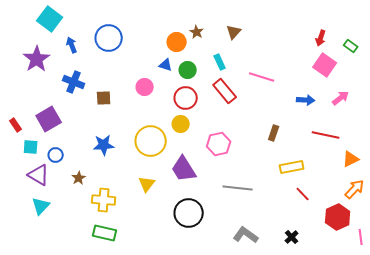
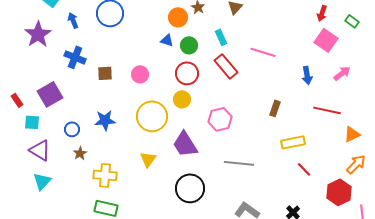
pink circle: (145, 87) -> (140, 74), moved
blue arrow: (306, 100) -> (307, 75), turned 78
blue circle: (56, 155) -> (72, 129), moved

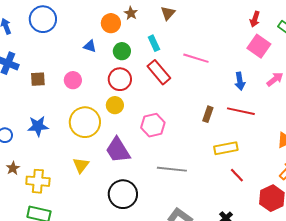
blue triangle: (167, 40) -> (90, 46), moved
red line: (327, 110) -> (241, 111), moved
brown star: (80, 153) -> (13, 168), moved

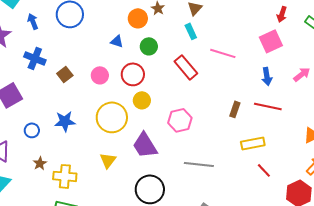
cyan rectangle: (154, 43) -> (191, 31), moved
pink square: (259, 46) -> (271, 41), moved, turned 30
brown square: (38, 79) -> (65, 74), turned -35
red circle: (120, 79) -> (133, 74), moved

